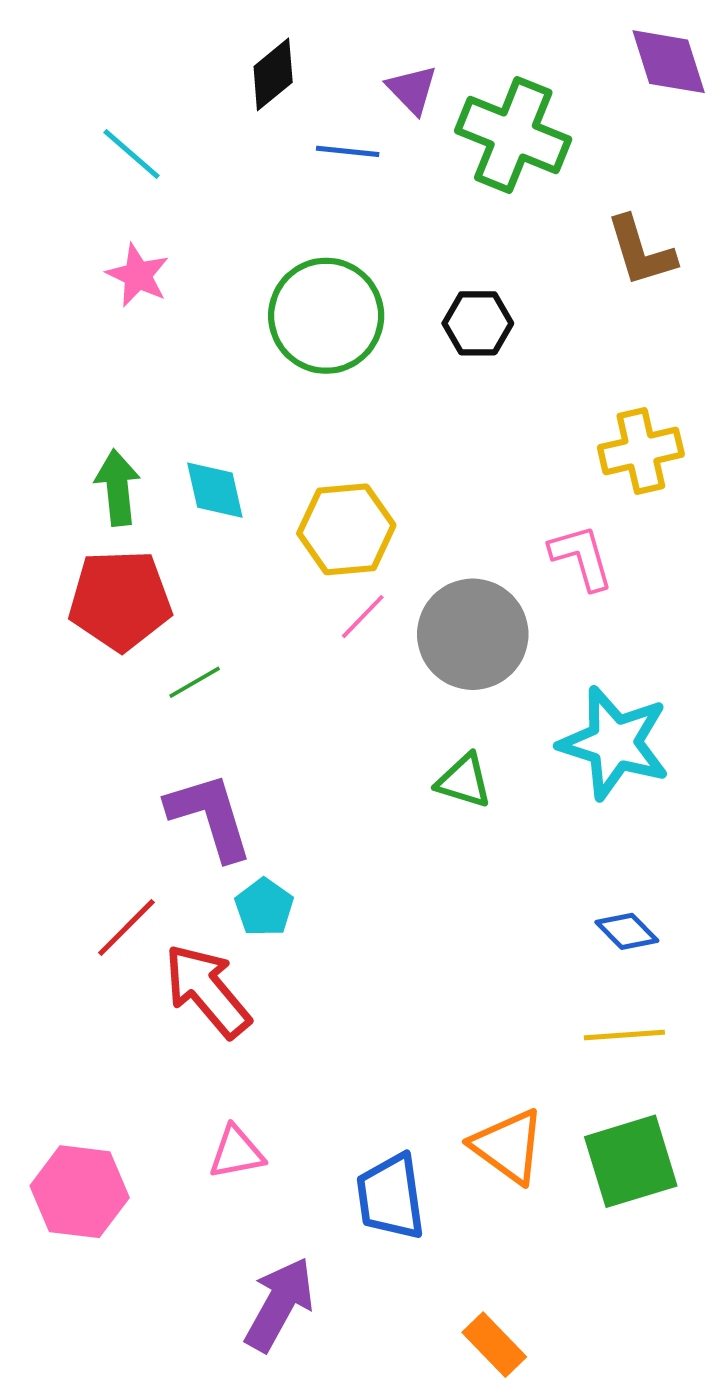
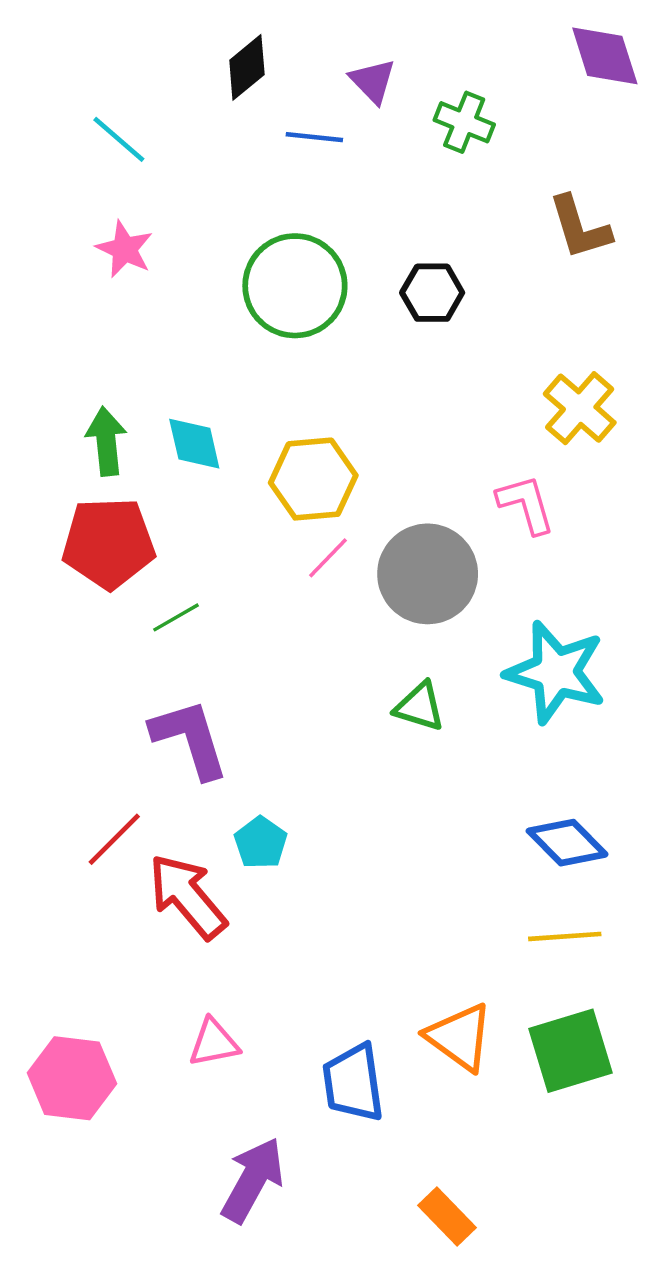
green cross: (513, 135) -> (464, 122), size x0.6
yellow cross: (641, 451) -> (580, 408), turned -36
cyan pentagon: (264, 907) -> (261, 843), moved
blue diamond: (627, 931) -> (567, 843), size x1.4

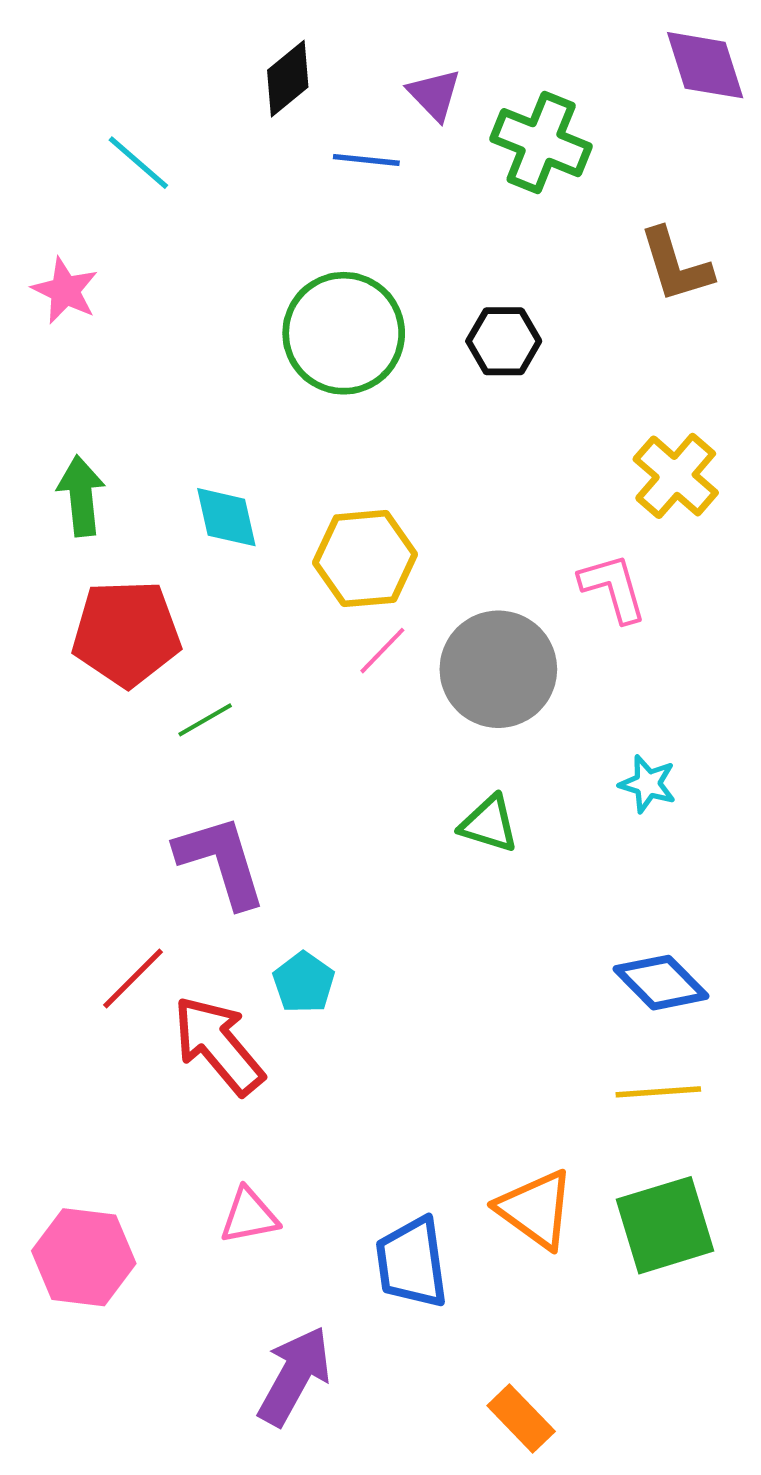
green cross: (464, 122) -> (541, 143), size x1.4
pink star: (125, 249) -> (65, 291), moved
green arrow: (106, 441) -> (81, 496), moved
cyan star: (556, 672) -> (648, 784), size x0.5

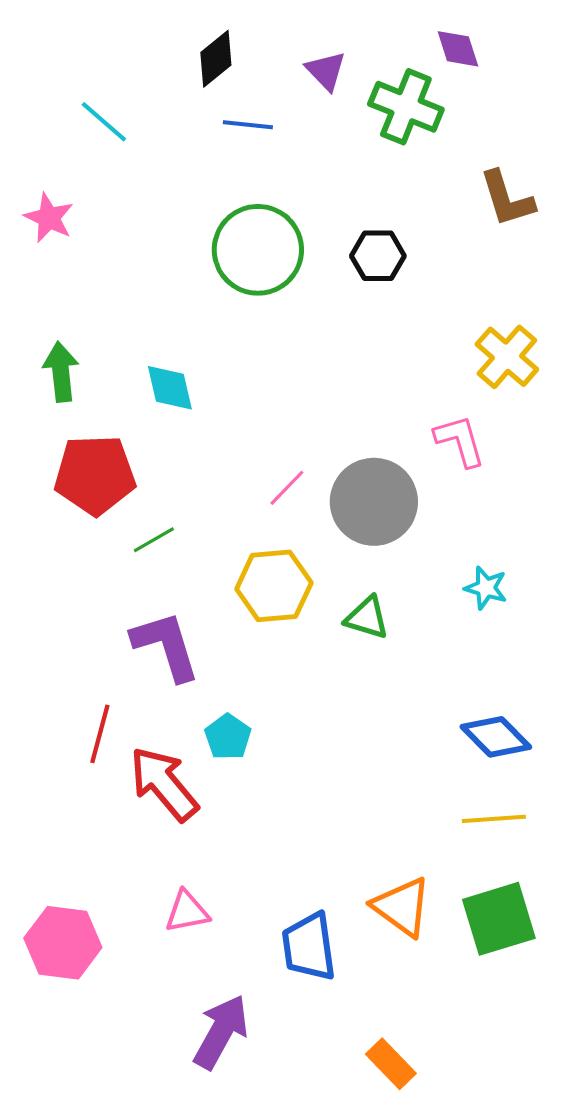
purple diamond: (705, 65) -> (458, 49), moved, size x0.7
blue line: (366, 160) -> (248, 125), moved
yellow hexagon: (365, 559) -> (274, 586), moved
red line: (133, 979) -> (100, 734), turned -30

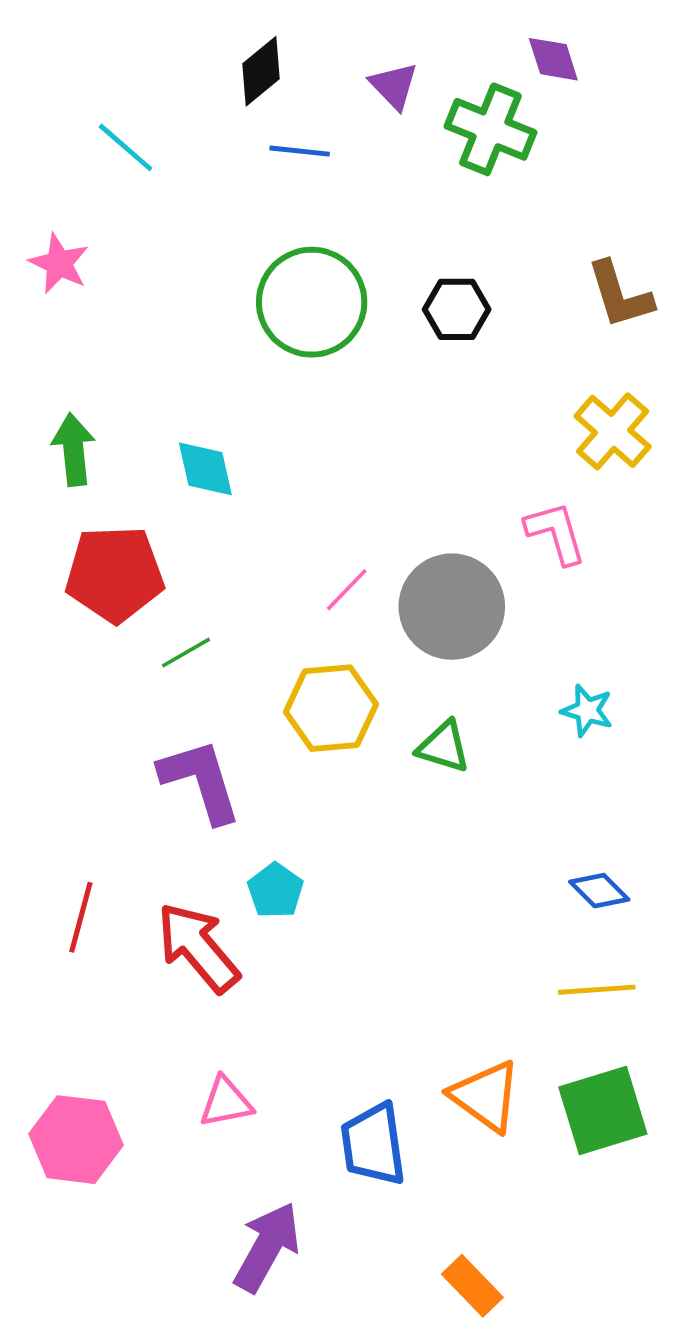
brown L-shape: (507, 199) -> (620, 295), moved
red line: (100, 734) -> (81, 917), moved
blue diamond: (496, 737) -> (599, 891), size x0.7

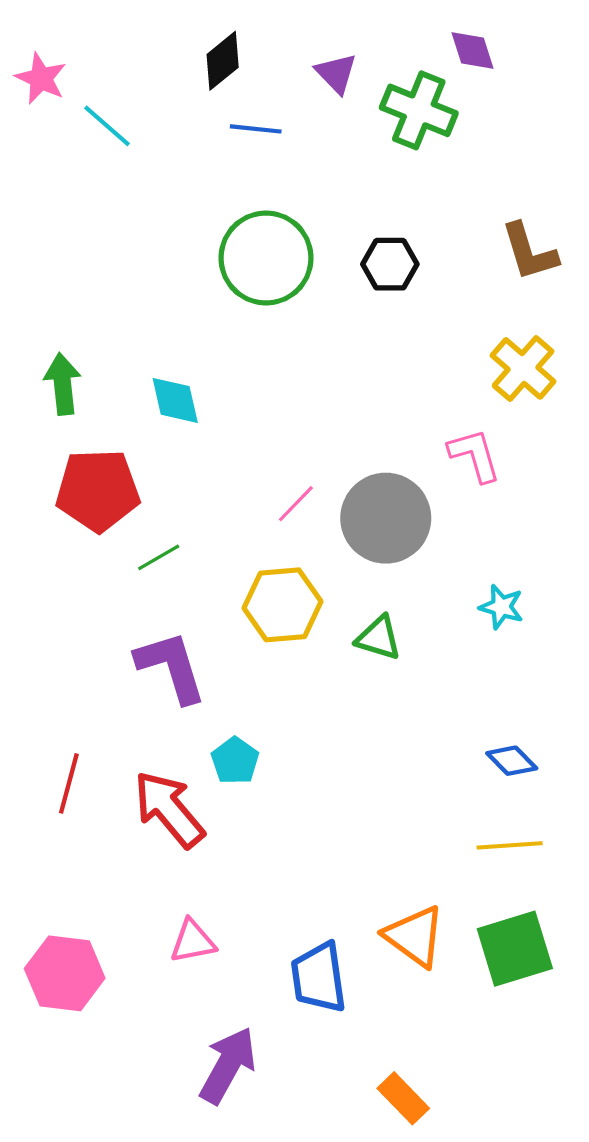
pink star: (59, 263) -> (41, 78), moved

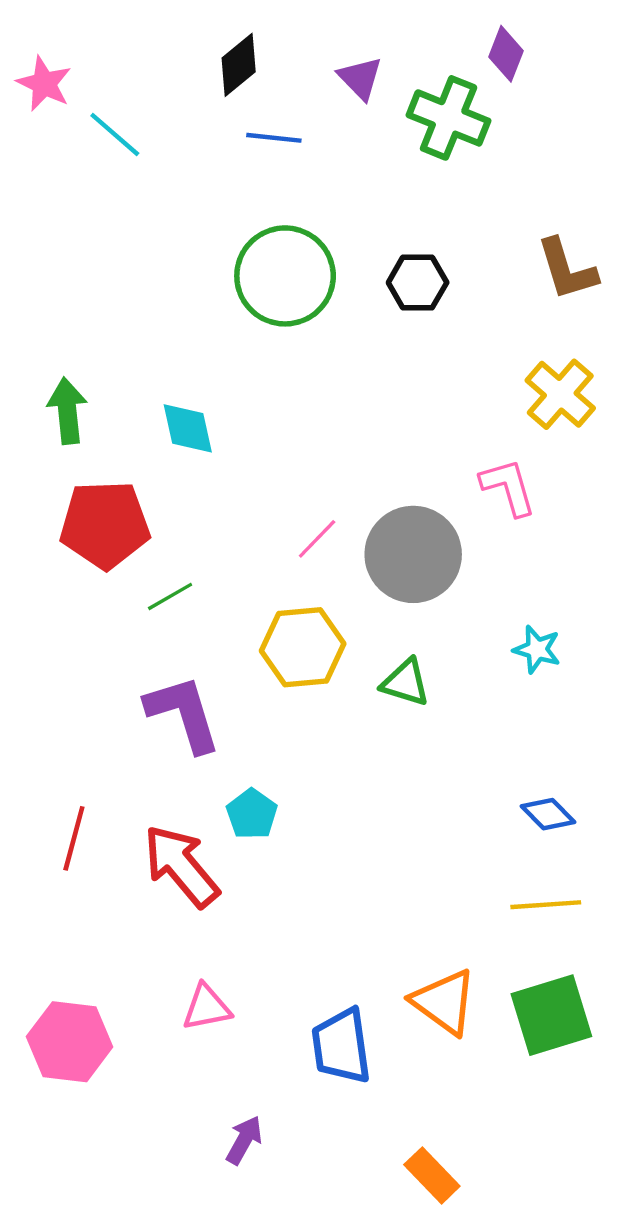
purple diamond: (472, 51) -> (506, 54), turned 39
purple arrow: (228, 1065) -> (244, 1140), size x0.6

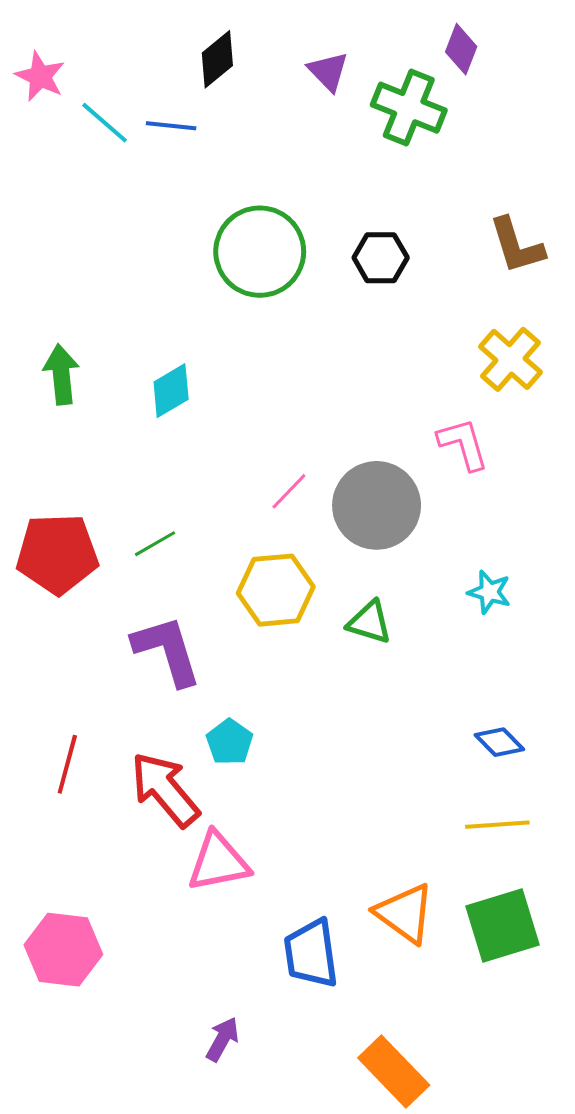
blue line: (274, 138) -> (171, 126), moved
cyan diamond: (188, 428) -> (171, 391), turned 72
red pentagon: (105, 525) -> (57, 554), moved
pink triangle: (207, 1007) -> (218, 862), moved, size x1.4
orange rectangle: (432, 1175) -> (394, 1071), size x1.4

